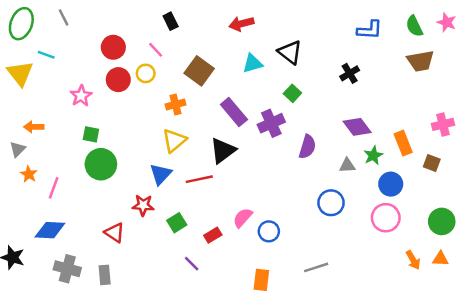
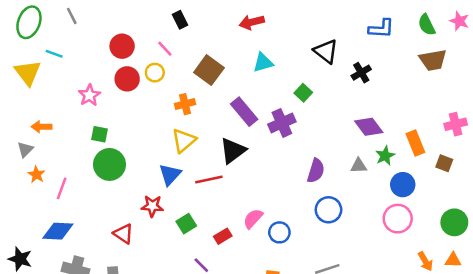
black triangle: (290, 52) -> (326, 51), moved
purple semicircle: (307, 147) -> (316, 171), moved
blue circle: (331, 203) -> (328, 210), moved

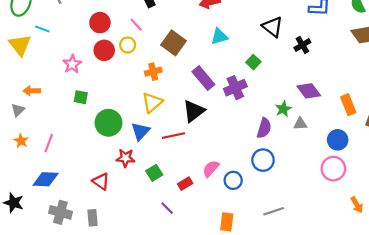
green star: (385, 156) -> (283, 109), moved
green circle: (109, 164) -> (108, 123), moved
orange star: (36, 175) -> (21, 141), moved
blue circle: (328, 210) -> (263, 160), moved

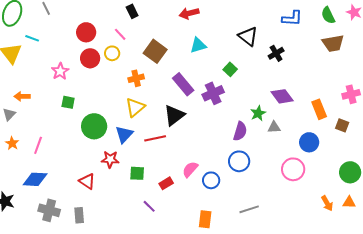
pink circle: (333, 169) -> (293, 169), moved
green square: (154, 173) -> (137, 173), turned 35

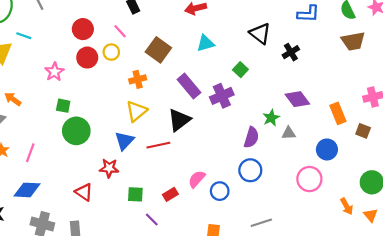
orange arrow: (22, 96) -> (13, 99), turned 35
green circle: (94, 126) -> (76, 131), moved
green square: (137, 173) -> (135, 194), moved
orange triangle: (349, 202) -> (371, 215), turned 48
orange arrow: (327, 203) -> (347, 206), moved

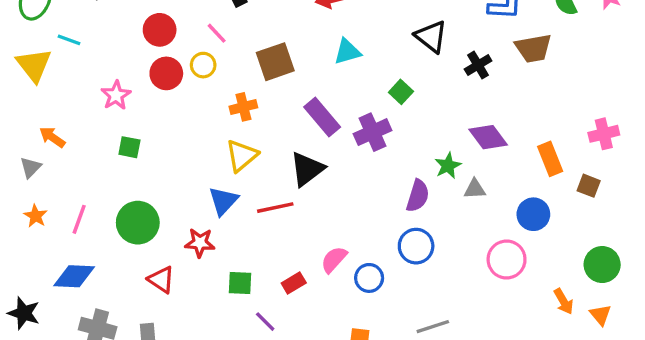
brown trapezoid: (353, 41) -> (533, 48), moved
brown square: (158, 50) -> (275, 62), turned 35
green circle: (76, 131) -> (138, 223), moved

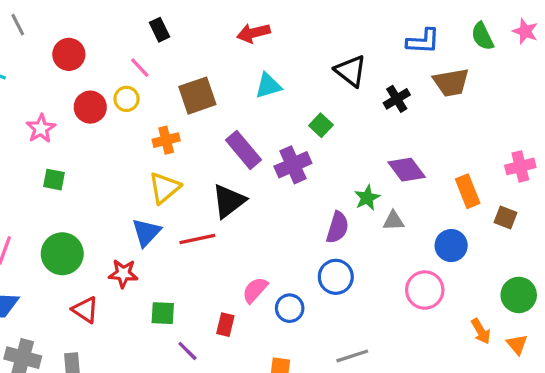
red circle: (160, 30) -> (69, 54), moved
red rectangle: (294, 283) -> (225, 325), moved, turned -45

